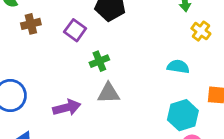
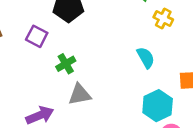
cyan semicircle: (178, 67) -> (146, 58), turned 60

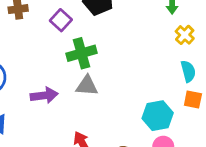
cyan semicircle: (146, 58) -> (188, 71), moved
green cross: (66, 64) -> (81, 53), size x1.5

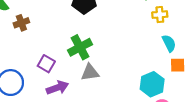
purple square: (61, 20) -> (46, 64), moved
yellow cross: (185, 35) -> (160, 15), turned -35

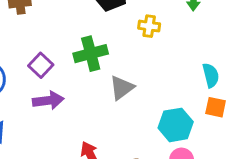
yellow cross: (160, 15) -> (149, 26), moved
gray triangle: (90, 72) -> (122, 88), moved, turned -42

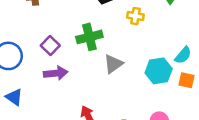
cyan semicircle: (211, 75) -> (183, 55), turned 54
cyan hexagon: (176, 125) -> (159, 71), moved

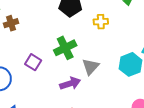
purple arrow: (56, 73) -> (70, 83), moved

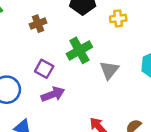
brown cross: (11, 23) -> (38, 24), moved
purple arrow: (70, 83) -> (53, 94), moved

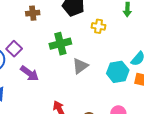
purple square: (44, 69) -> (14, 49), moved
purple arrow: (53, 94) -> (29, 73), turned 42

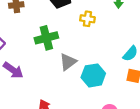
cyan hexagon: (118, 72) -> (93, 75), moved

